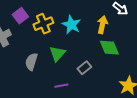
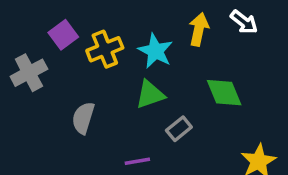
yellow arrow: (102, 25) -> (199, 29), moved
green triangle: (57, 54) -> (150, 94), moved, turned 30

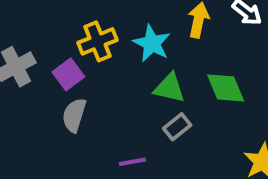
purple square: (63, 35) -> (68, 74), moved
green triangle: (150, 94) -> (169, 88), moved, turned 32

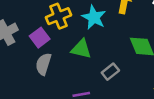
green triangle: (169, 88) -> (81, 49), moved

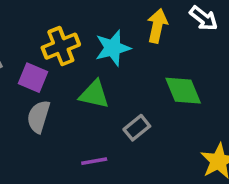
cyan star: (94, 17) -> (113, 48), turned 30
purple square: (40, 38) -> (33, 78), turned -30

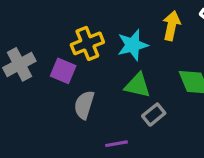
green triangle: (94, 94) -> (138, 85), moved
gray semicircle: (39, 117) -> (84, 105), moved

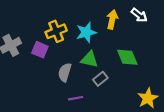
gray semicircle: (84, 105) -> (65, 72), moved

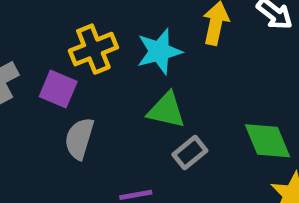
green diamond: (127, 57) -> (267, 141), moved
gray semicircle: (65, 72) -> (79, 138), moved

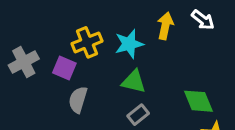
gray rectangle: (190, 153) -> (138, 115), moved

